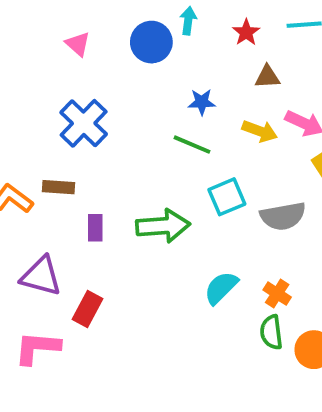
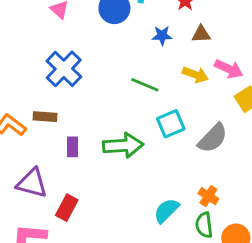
blue star: (202, 102) -> (162, 36), moved
gray semicircle: (283, 216) -> (213, 138), turned -36
cyan semicircle: (221, 288) -> (166, 211), moved

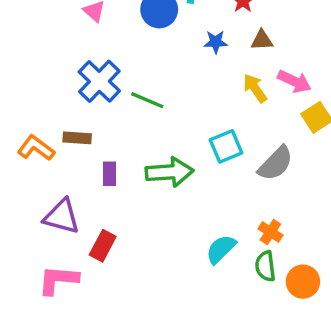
yellow arrow: (195, 75) -> (255, 88), turned -145
green line: (145, 85) -> (147, 100), moved

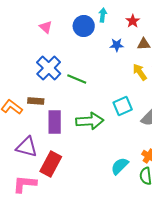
purple rectangle: (110, 174) -> (55, 122), size x1.6
red rectangle: (103, 246) -> (51, 164), size x1.4

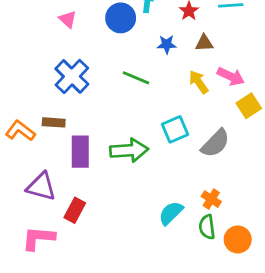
green line: (77, 79) -> (136, 78), moved
red rectangle: (51, 164) -> (75, 210), size x0.7

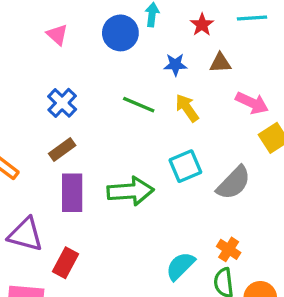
blue cross: (72, 76) -> (62, 103), size x0.7
yellow arrow: (199, 82) -> (187, 108), moved
brown rectangle: (54, 122) -> (62, 150), moved, turned -40

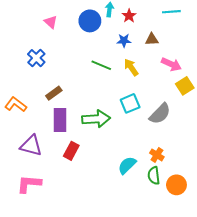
red star: (202, 25) -> (129, 16), moved
blue cross: (62, 103) -> (36, 58), moved
red rectangle: (65, 263) -> (71, 151), moved

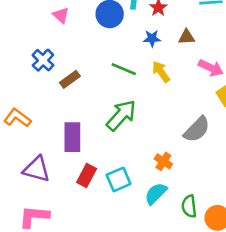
brown rectangle: (54, 93) -> (70, 79), moved
cyan square: (130, 103) -> (119, 179), moved
green arrow: (96, 119) -> (121, 115), moved, turned -44
orange cross: (157, 155) -> (163, 161), moved

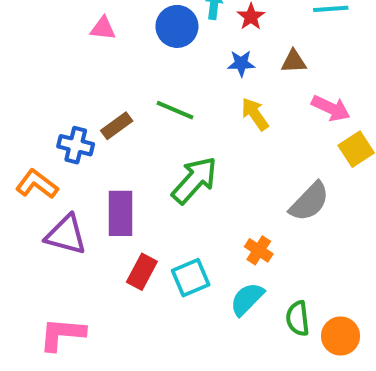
pink triangle: (61, 15) -> (103, 28), turned -36
blue cross: (43, 60) -> (76, 145), moved, turned -30
green line: (124, 69) -> (175, 110), moved
purple triangle: (37, 169) -> (66, 235), moved

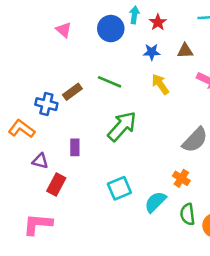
pink triangle: (103, 28) -> (64, 30), turned 35
purple rectangle: (120, 213) -> (75, 147), size x0.6
purple triangle: (66, 235) -> (40, 161), size x0.6
orange cross: (259, 250) -> (181, 178), moved
red rectangle: (142, 272) -> (56, 185), moved

